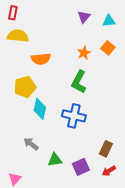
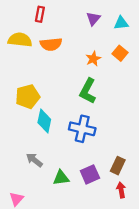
red rectangle: (13, 13) -> (40, 14), moved
orange semicircle: (41, 59) -> (51, 44), moved
purple square: (81, 167) -> (90, 174), moved
red arrow: (109, 171) -> (121, 190), turned 112

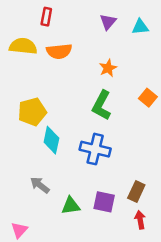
orange square: (120, 53) -> (148, 98), moved
purple square: (90, 174) -> (104, 202), turned 36

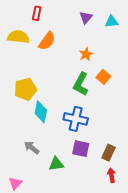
orange semicircle: (59, 51) -> (47, 41), turned -48
orange square: (148, 98) -> (103, 77), moved
purple square: (104, 202) -> (81, 149), moved

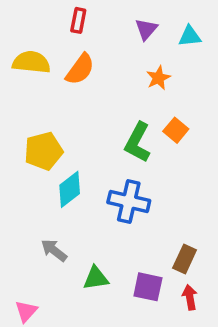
red rectangle: (37, 13) -> (78, 20), moved
orange star: (86, 54) -> (158, 78), moved
cyan diamond: (41, 112) -> (70, 189), turned 40
purple square: (81, 149) -> (148, 287), moved

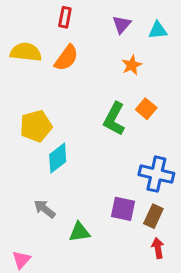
blue cross: (129, 202) -> (156, 174), moved
purple square: (148, 287) -> (123, 209), moved

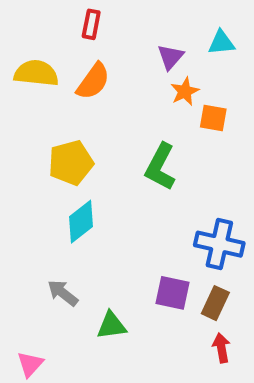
purple triangle: (122, 24) -> (171, 57), moved
orange square: (146, 109) -> (213, 118), moved, turned -30
yellow pentagon: (36, 126) -> (71, 163), moved

